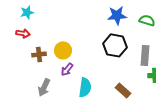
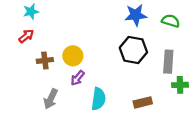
red arrow: (23, 33) -> (26, 36), turned -48
brown rectangle: (123, 90) -> (143, 102), turned -56

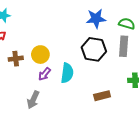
gray rectangle: (168, 62) -> (124, 46), moved
gray arrow: (51, 99) -> (33, 100), moved
cyan semicircle: (98, 99) -> (67, 73), moved

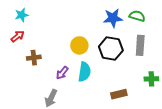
green semicircle: (127, 24) -> (137, 16), moved
yellow circle: (40, 55) -> (79, 45), moved

